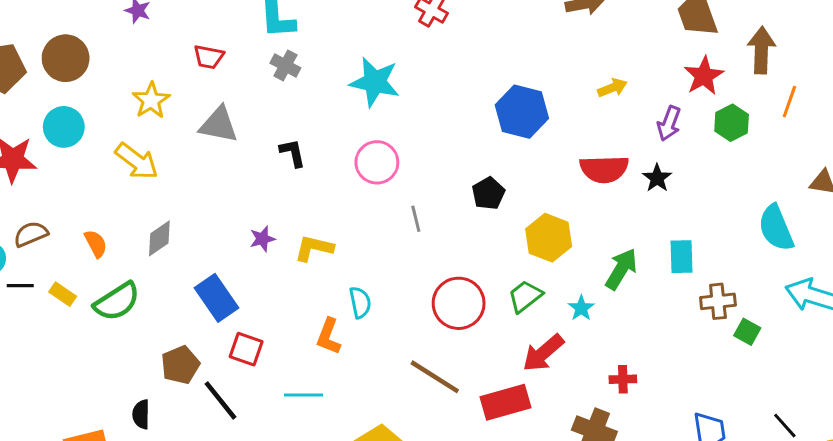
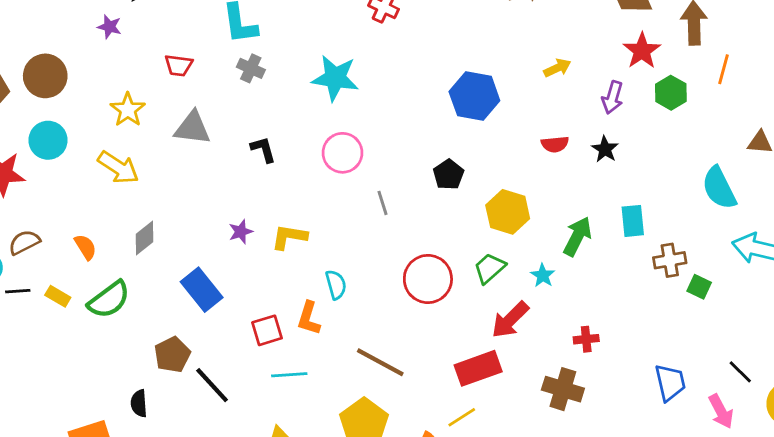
red semicircle: (604, 169) -> (555, 144), size x0.6
red square: (246, 349) -> (267, 330), moved, turned -32
brown line: (435, 377) -> (380, 362), moved

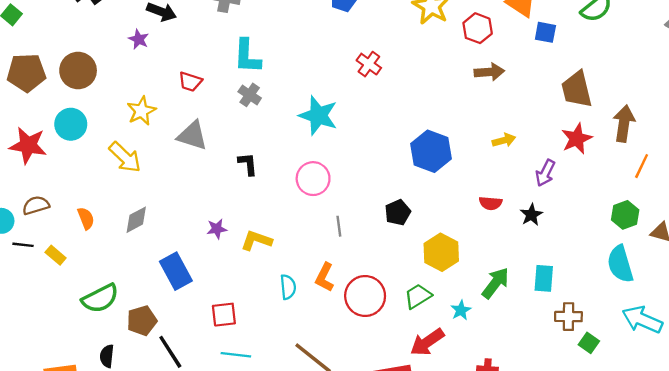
green hexagon: (671, 93) -> (625, 215), moved
green semicircle: (109, 300) -> (100, 298), moved
orange L-shape: (309, 318) -> (325, 277), moved

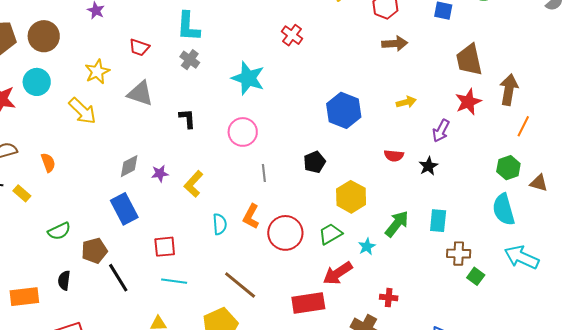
gray diamond: (136, 220) -> (129, 166), moved
yellow L-shape: (256, 240) -> (193, 184), turned -68
green semicircle: (100, 298) -> (59, 231), size x0.7

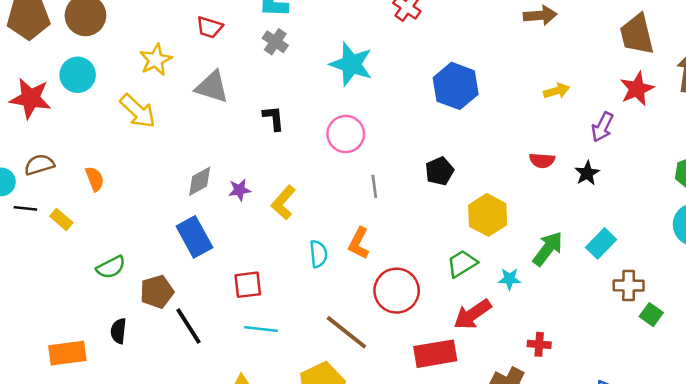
blue hexagon: (344, 110) -> (456, 86), moved
cyan rectangle: (438, 221) -> (601, 243), turned 40
red circle: (285, 233) -> (397, 291), moved
cyan star: (367, 247) -> (510, 279), turned 30

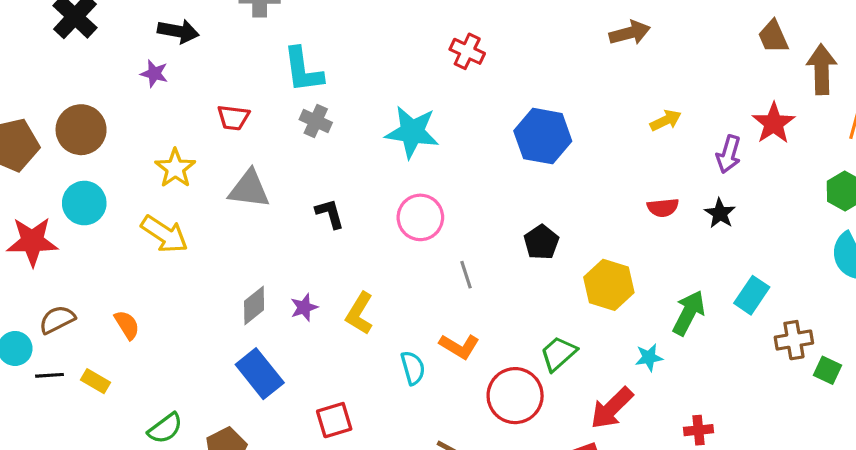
brown trapezoid: (637, 34) -> (773, 37), moved, size x0.7
red star: (637, 89) -> (774, 123), moved
orange L-shape: (359, 243) -> (459, 346), turned -76
green trapezoid: (462, 264) -> (558, 354), moved

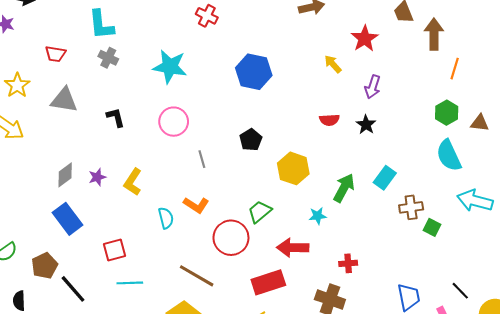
yellow arrow: (666, 120) -> (333, 64), turned -108
red star: (774, 123) -> (365, 39), moved
red arrow: (612, 408) -> (293, 248), turned 44

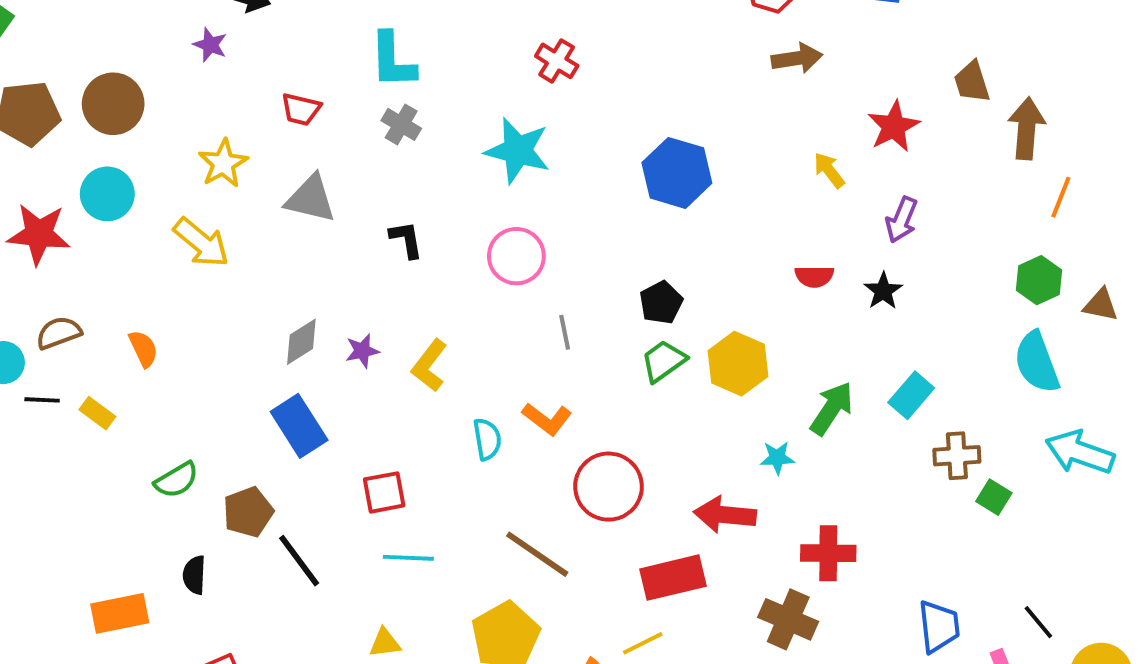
red cross: (207, 16) -> (557, 61), moved
green trapezoid: (260, 212) -> (664, 361), moved
red cross: (348, 263) -> (828, 553), size x1.5

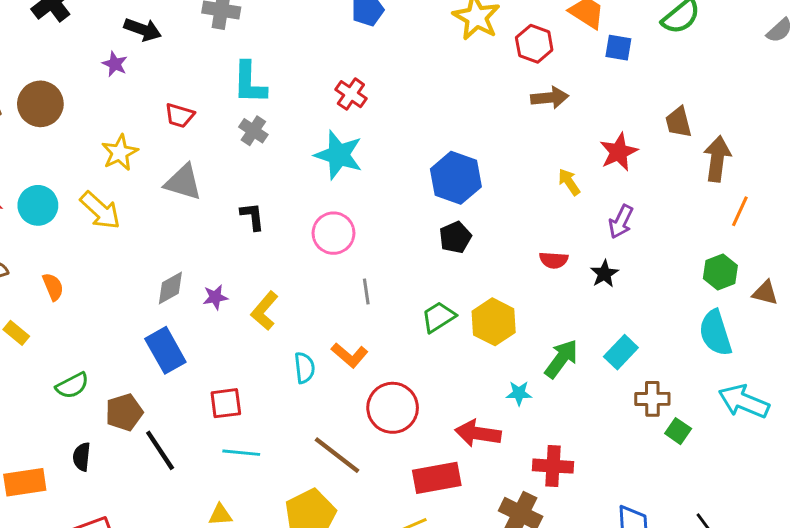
red cross: (557, 61) -> (351, 94), moved
cyan circle: (107, 194) -> (38, 205), moved
black pentagon: (661, 303) -> (455, 237), moved

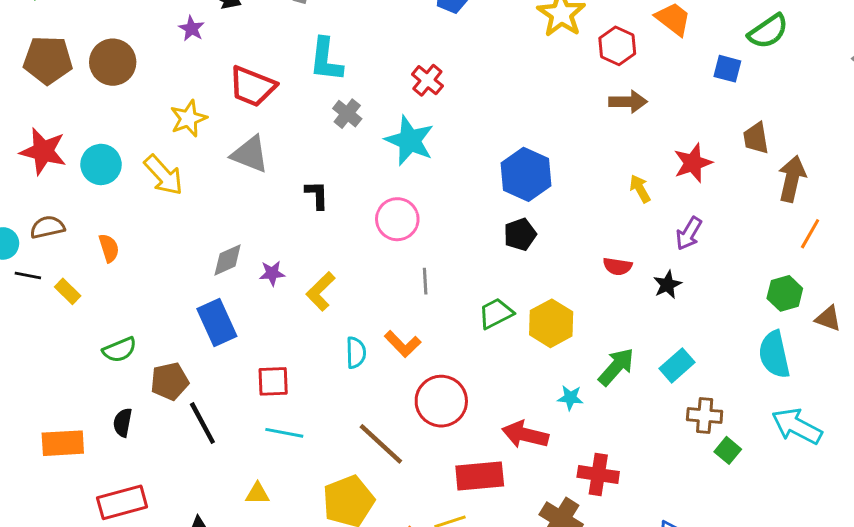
blue square: (618, 48) -> (727, 69), moved
red trapezoid: (180, 115) -> (252, 86), size x1.6
gray cross: (253, 131) -> (347, 114), moved

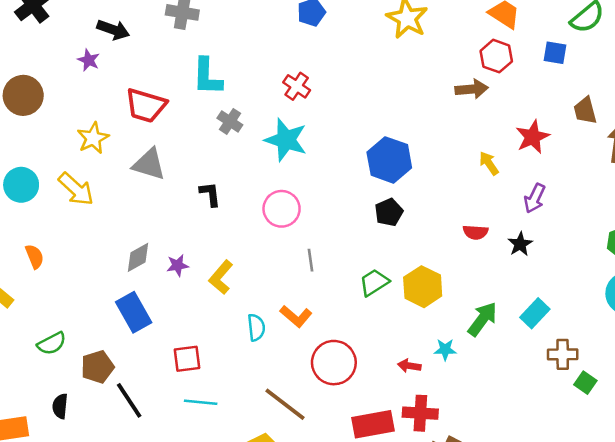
red hexagon: (617, 46) -> (496, 56), moved
red arrow: (525, 435) -> (409, 366), moved, size x0.6
red cross: (598, 474) -> (420, 413), moved

